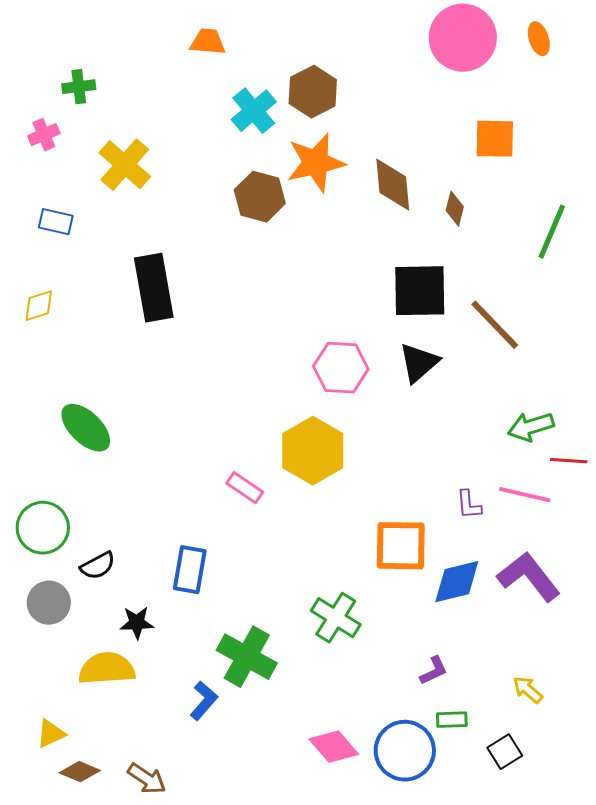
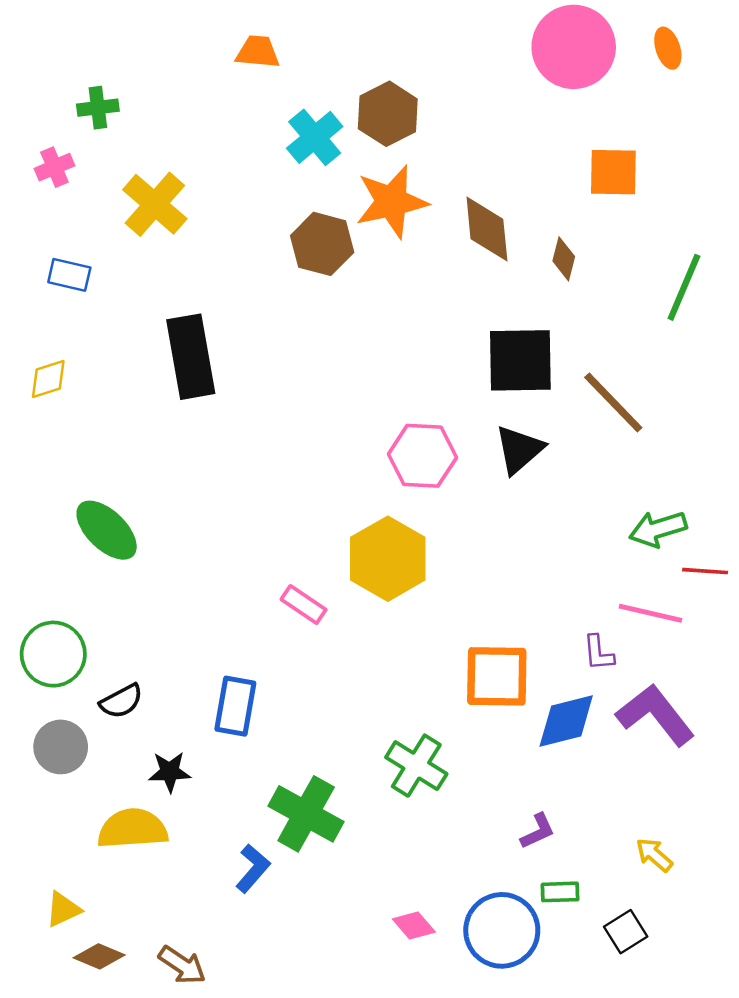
purple L-shape: (469, 505) -> (598, 653), moved
pink diamond: (334, 747) -> (414, 925), size x0.7

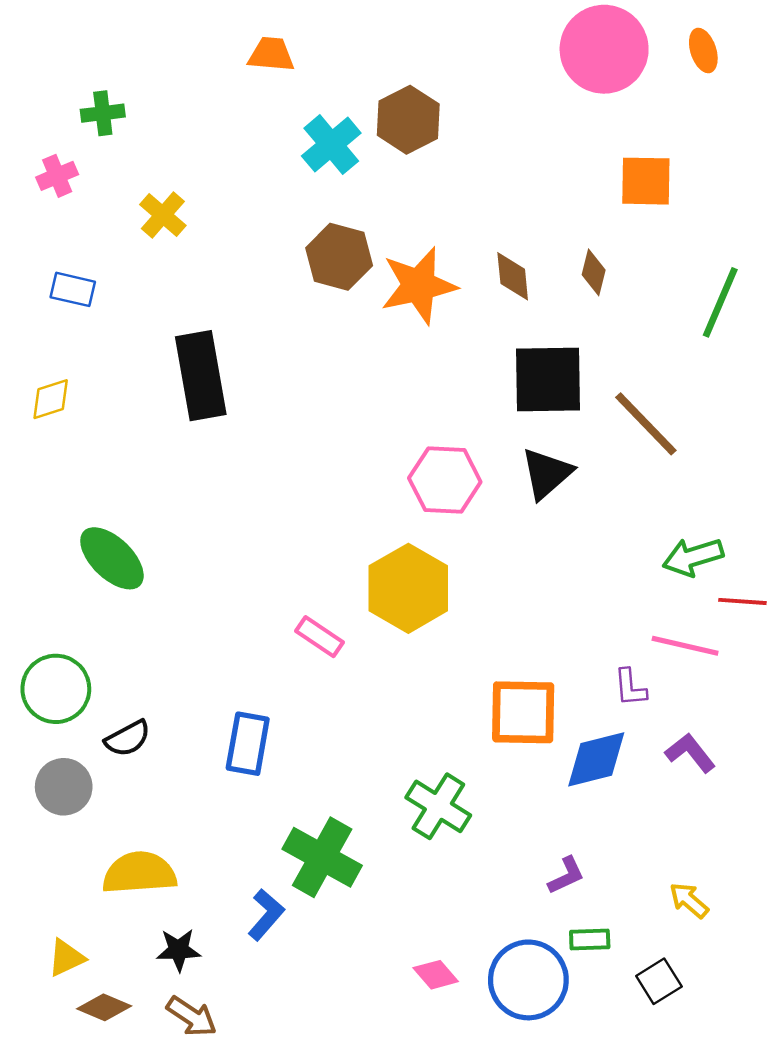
orange star: (392, 202) -> (419, 285), moved
yellow cross: (155, 204) -> (163, 215), size x0.7
brown diamond: (487, 229) -> (513, 276), moved, size x0.7
purple L-shape: (655, 715) -> (690, 753), size x0.6
black star: (170, 772) -> (179, 950), moved

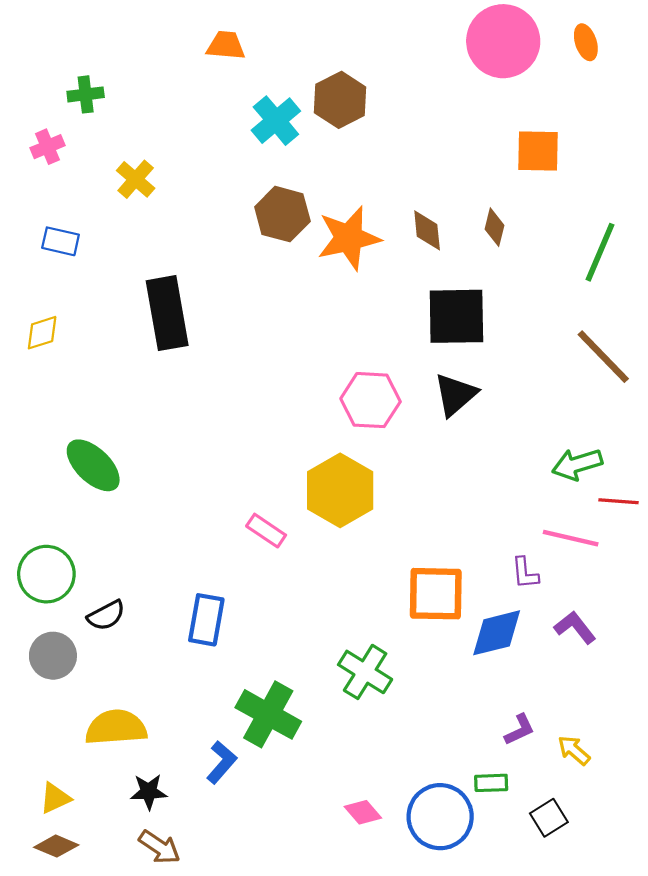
brown line: (646, 424) -> (603, 357), moved
purple L-shape: (566, 876) -> (520, 730), moved
brown diamond: (104, 1007) -> (56, 846), moved

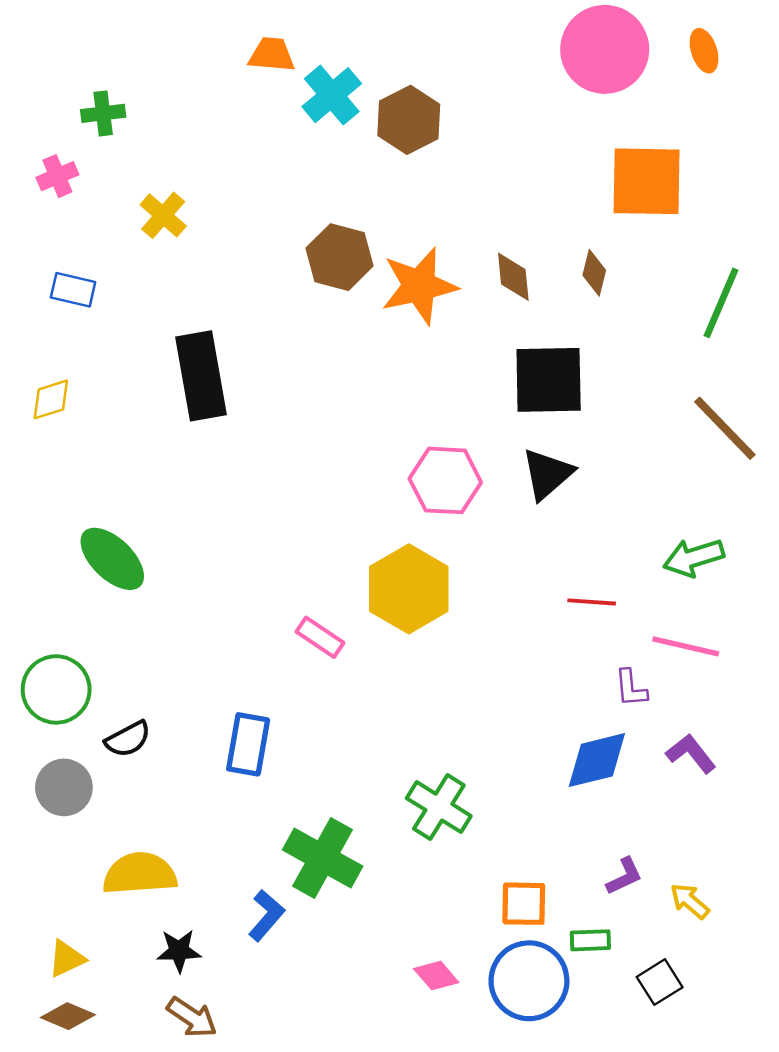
cyan cross: (276, 121) -> (332, 95), moved
orange square: (538, 151) -> (647, 181), size x1.4
red line: (618, 501) -> (592, 602), moved
orange square: (436, 594) -> (524, 904), moved, size x0.7

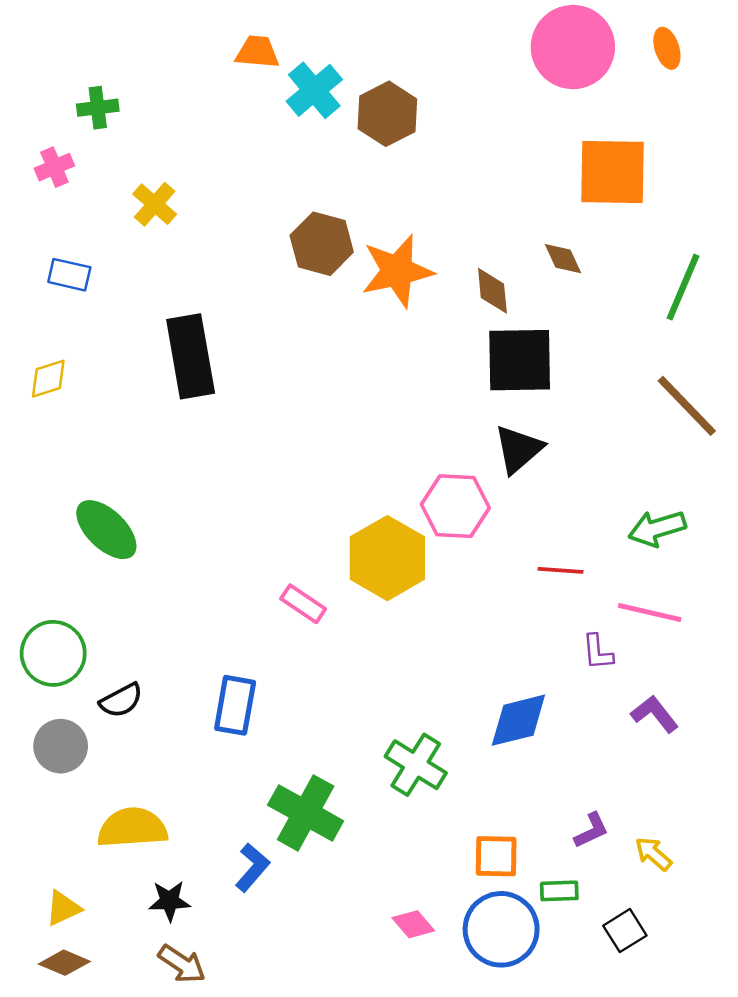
brown diamond: (594, 273) -> (563, 259), turned -39
brown diamond: (513, 277) -> (492, 291), moved
pink hexagon: (445, 480) -> (455, 506), moved
blue diamond: (597, 760) -> (518, 720), moved

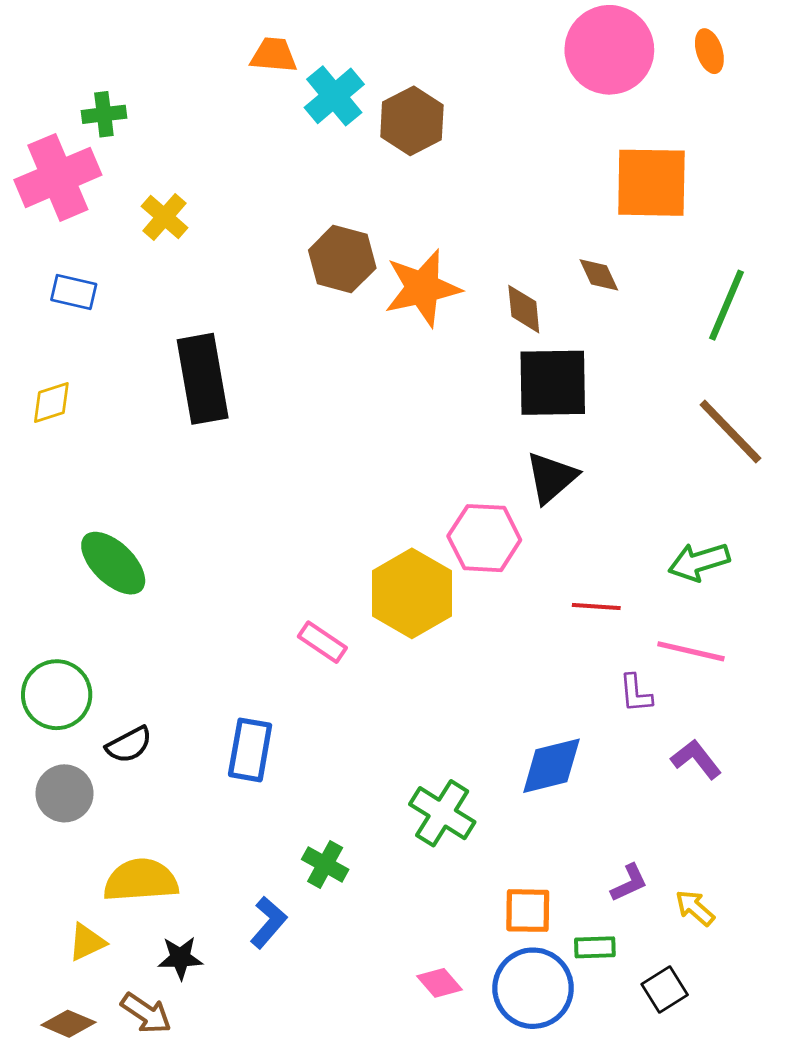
pink cross: (54, 167) -> (58, 177), size x2.0
green cross: (306, 813) -> (325, 864), size x0.6
yellow triangle: (63, 908) -> (87, 942), moved
brown arrow: (182, 964) -> (146, 1013), moved

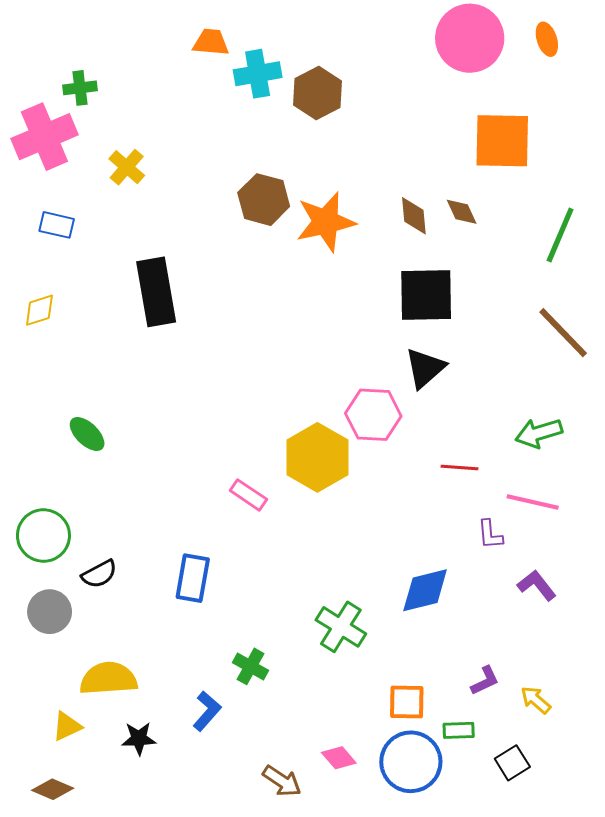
cyan cross: (334, 96) -> (258, 74), turned 30
brown diamond: (524, 309) -> (414, 216), moved
green ellipse: (113, 563) -> (87, 434), size x0.7
brown arrow: (146, 1013) -> (282, 781), moved

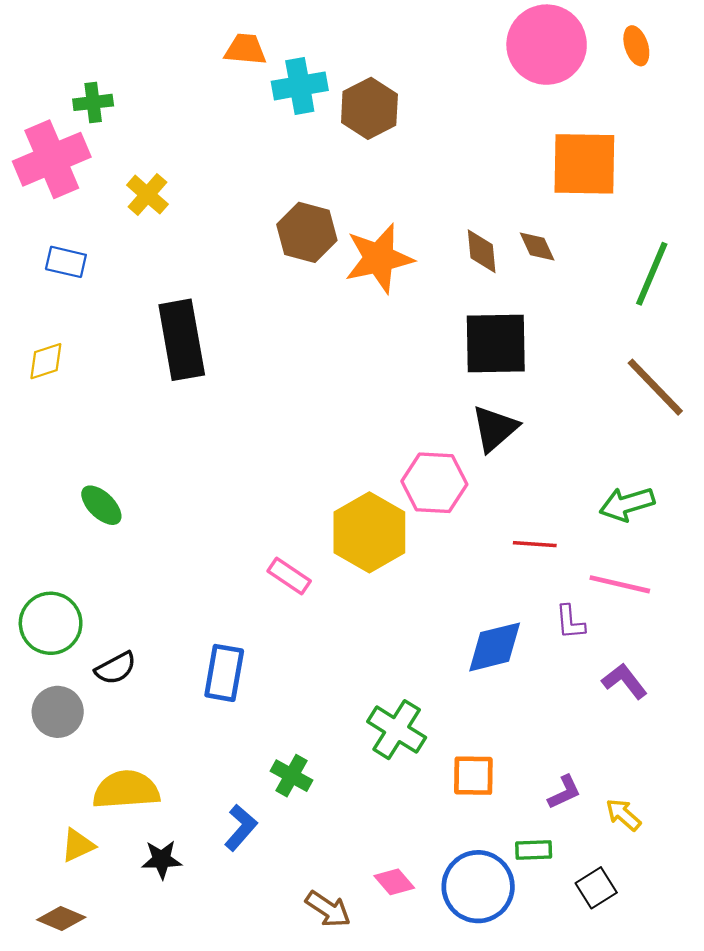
blue diamond: (425, 590) -> (495, 647), moved
orange square: (407, 702) -> (473, 776), moved

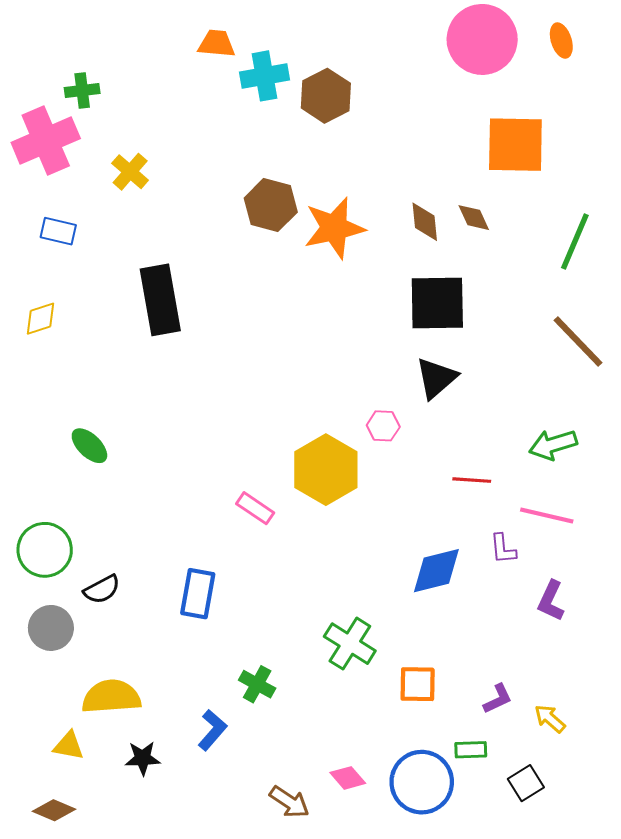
pink hexagon: (434, 483) -> (383, 426), size x0.6
purple L-shape: (625, 681) -> (551, 601), turned -117
yellow triangle: (78, 845) -> (69, 746), turned 36

